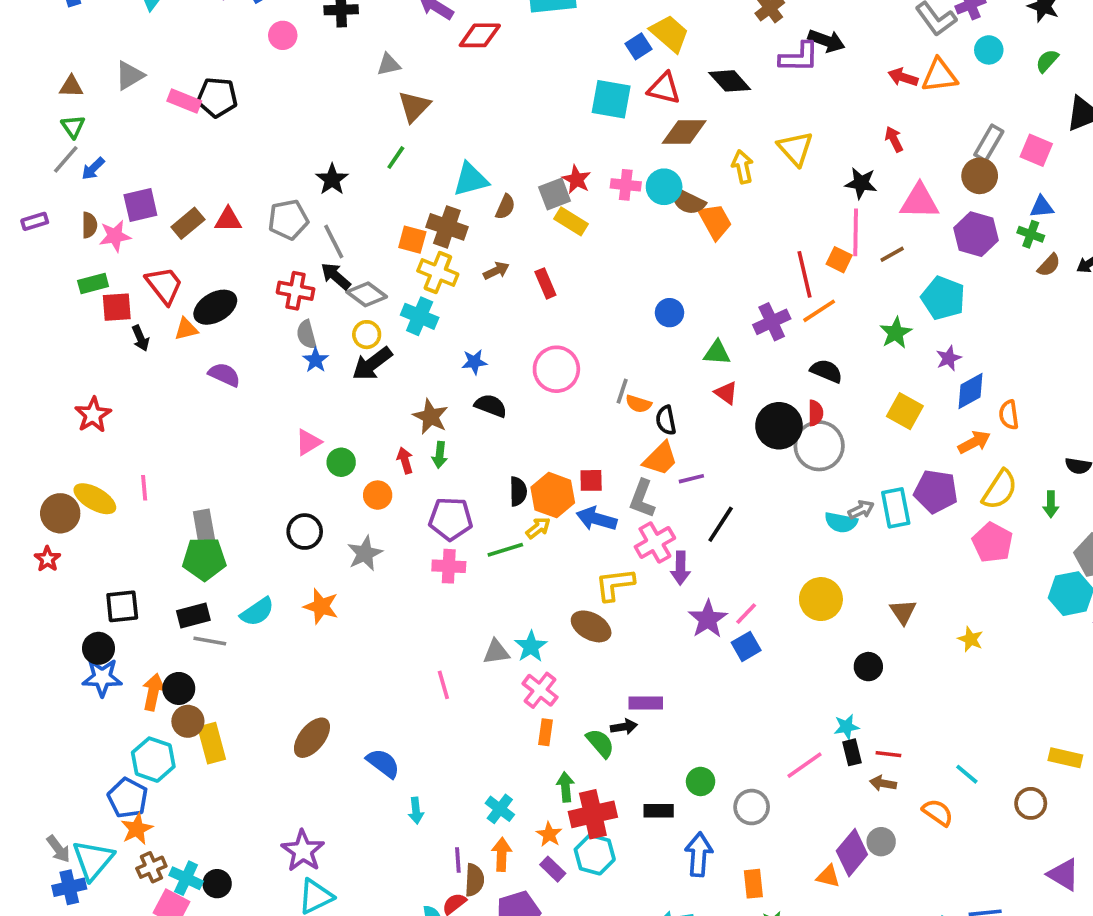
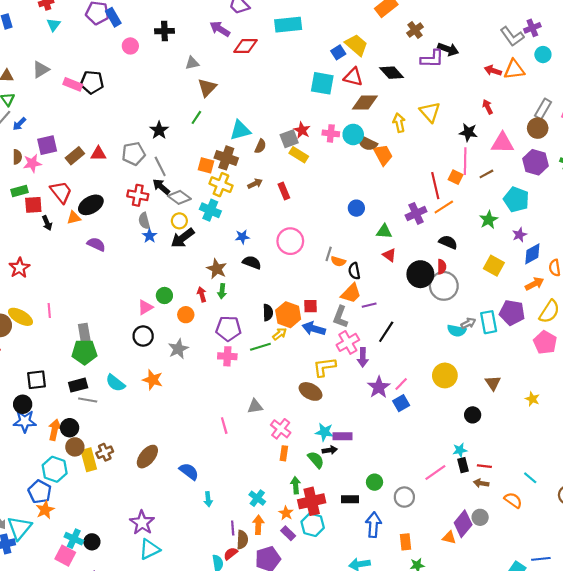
pink triangle: (308, 442) -> (145, 307), moved
cyan semicircle: (257, 612) -> (115, 383), turned 72
cyan star: (531, 646) -> (324, 432), moved, turned -30
brown cross: (151, 867) -> (105, 452), moved

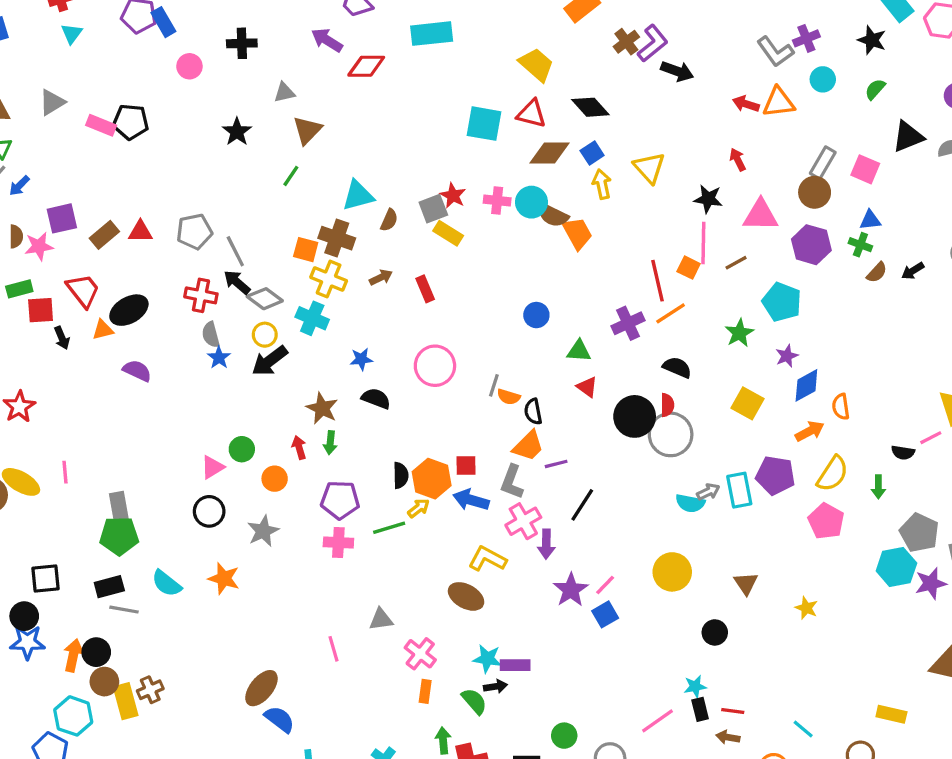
blue square: (338, 52) -> (592, 153), moved
purple L-shape: (432, 59) -> (653, 43), moved, turned -40
black star: (159, 130) -> (237, 132), moved
yellow L-shape: (324, 367) -> (487, 559), turned 35
brown ellipse: (147, 457) -> (261, 688), moved

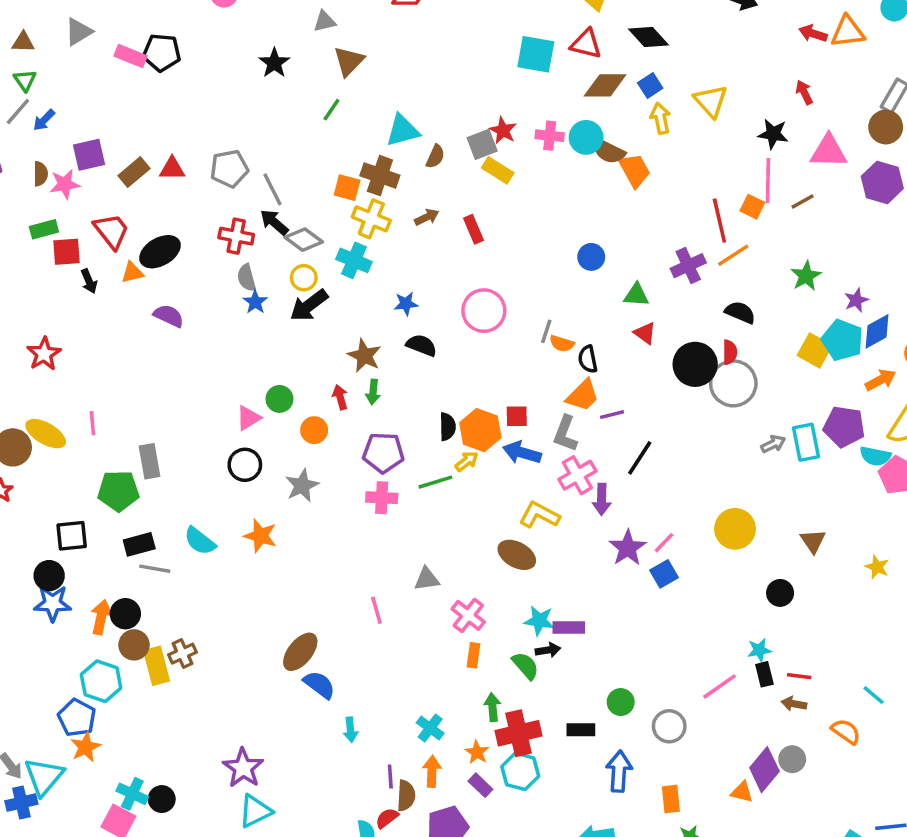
cyan pentagon: (782, 302) -> (842, 340), moved
cyan semicircle: (690, 503) -> (875, 456), moved
green pentagon: (119, 536) -> (118, 491), moved

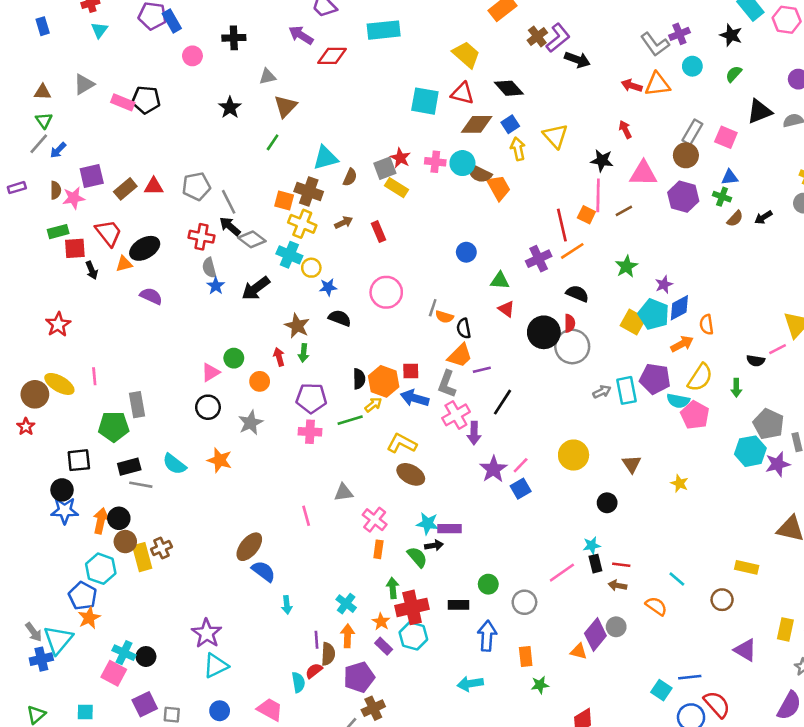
yellow circle: (304, 278) -> (311, 268), moved
yellow L-shape: (539, 515) -> (402, 443), moved

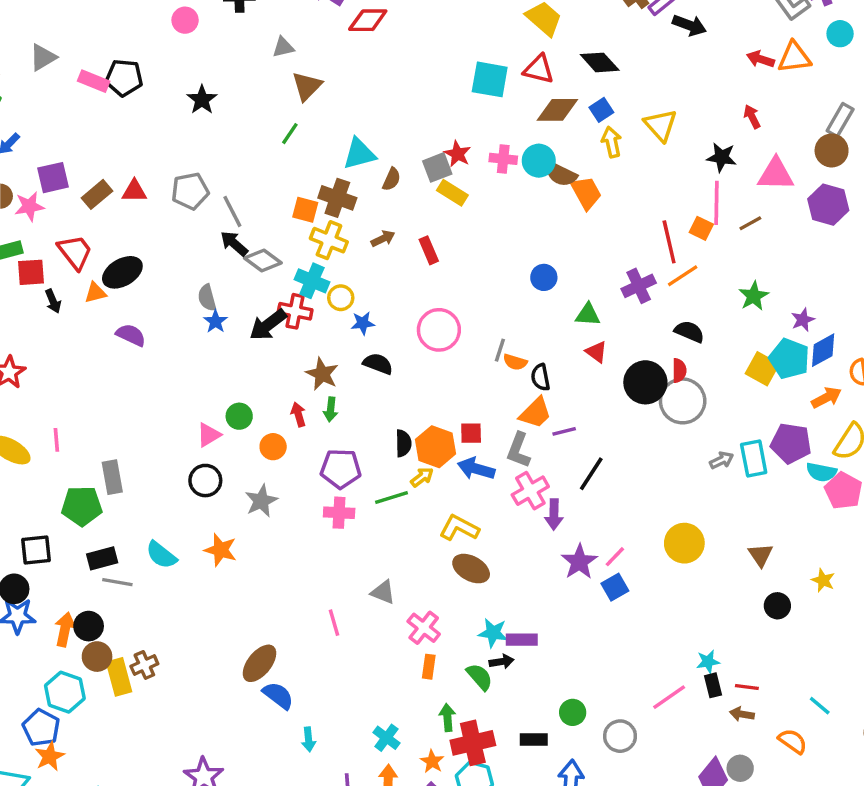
black star: (230, 108) -> (202, 100), moved
red cross: (202, 237) -> (295, 311), moved
gray triangle: (344, 492) -> (383, 592), turned 30
black circle: (607, 503) -> (777, 606), moved

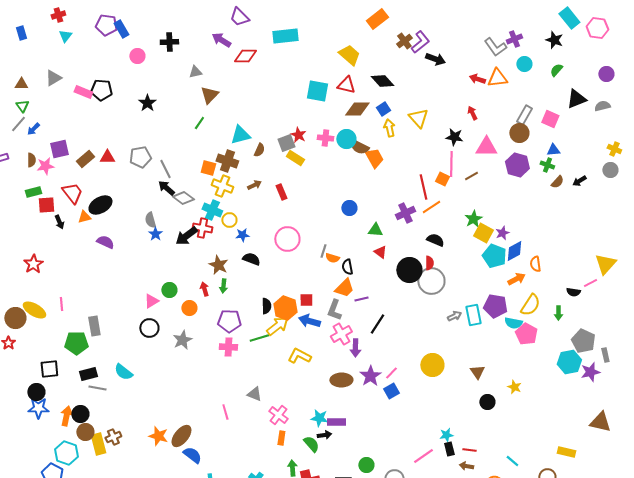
yellow square: (762, 369) -> (483, 233), moved
yellow arrow: (422, 477) -> (277, 326), size x1.6
orange star: (221, 550) -> (158, 436), moved
brown ellipse: (471, 569) -> (341, 380), moved, turned -30

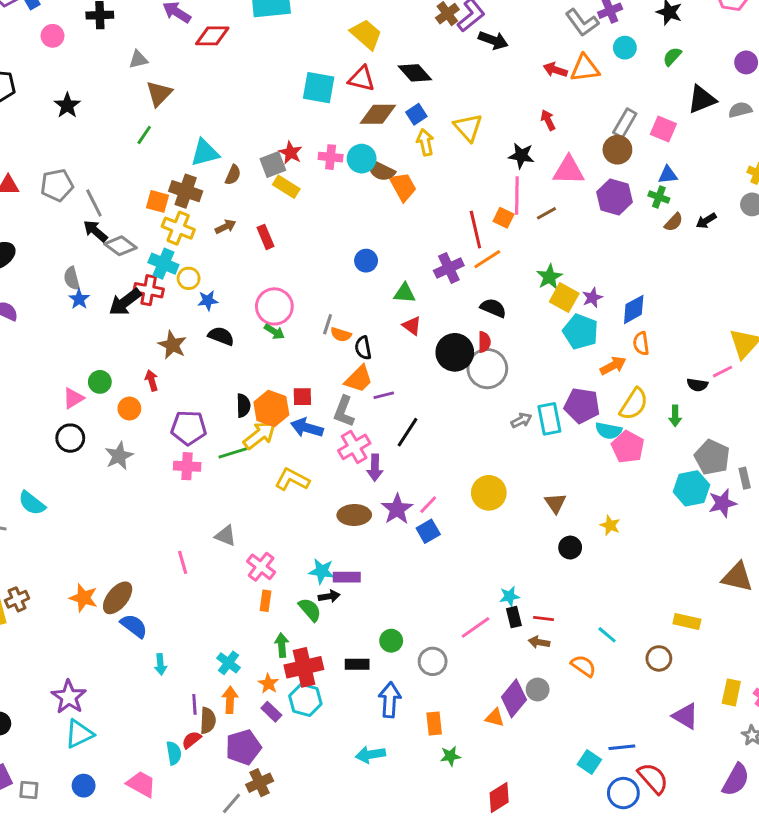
blue diamond: (514, 251) -> (634, 309), moved
green arrow: (223, 286) -> (274, 332), moved, turned -64

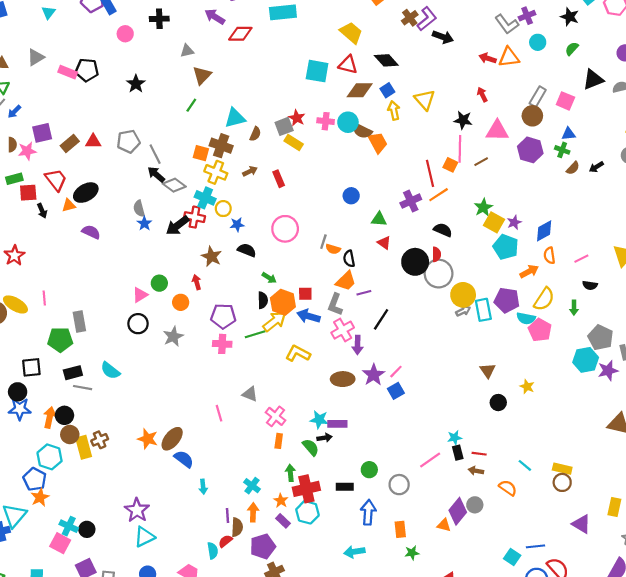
green arrow: (274, 332) -> (269, 278), moved
pink line: (722, 372) -> (581, 259), moved
yellow circle: (489, 493) -> (463, 295), moved
yellow rectangle: (687, 621) -> (562, 469), moved

